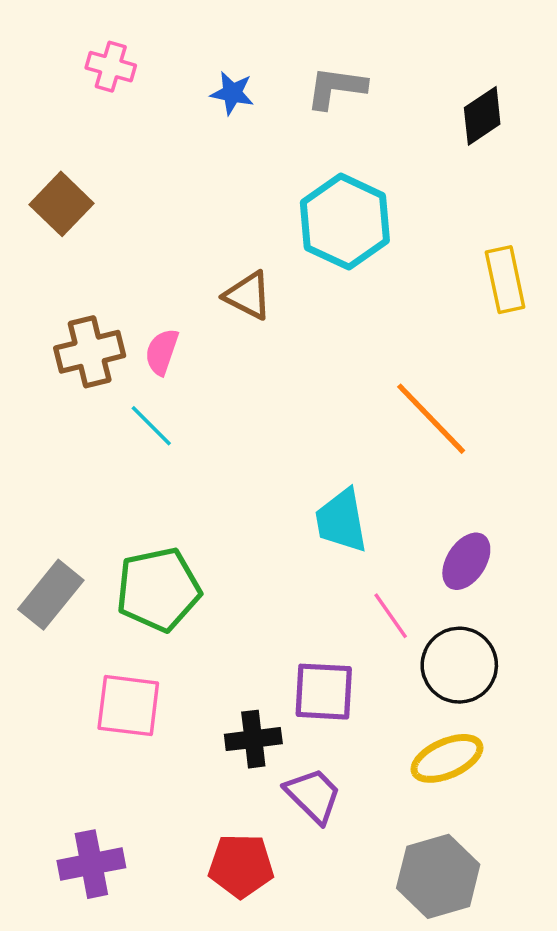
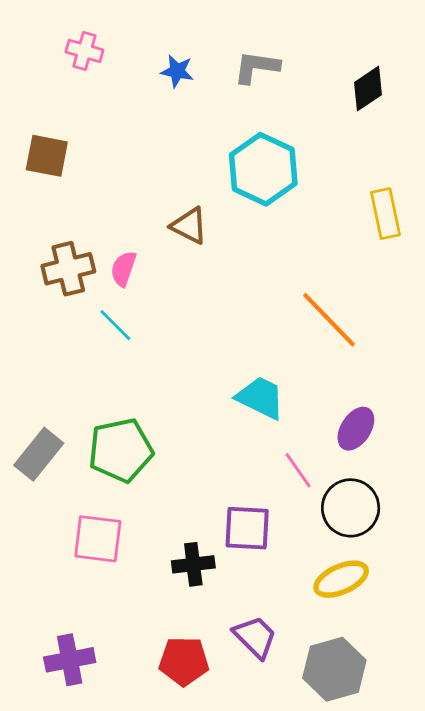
brown square: (61, 204) -> (47, 156), turned -33
cyan trapezoid: (341, 521) -> (260, 398), turned 126
purple trapezoid: (313, 795) -> (255, 637), moved

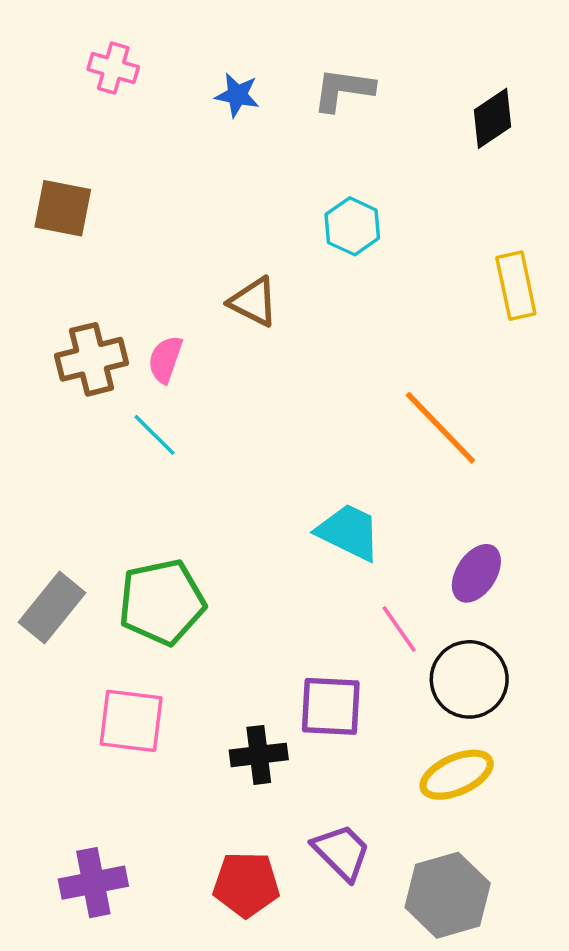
cyan hexagon: (263, 169) -> (352, 226), size x0.6

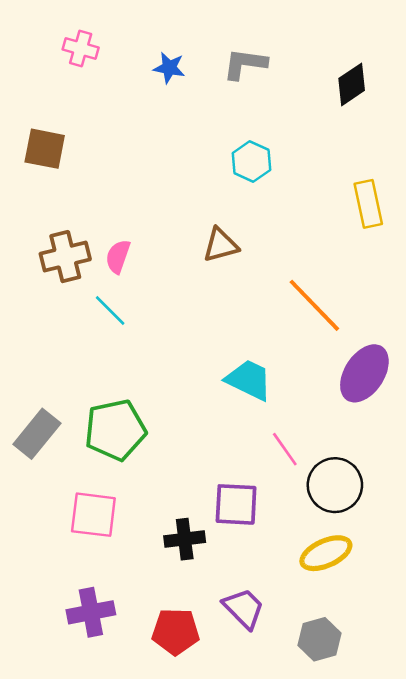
brown triangle: (253, 302) -> (221, 245), moved, turned -42
purple ellipse: (476, 573) -> (364, 373), moved, size x1.4
purple cross: (93, 883) -> (91, 612), moved
gray hexagon: (448, 895) -> (319, 639), size x0.7

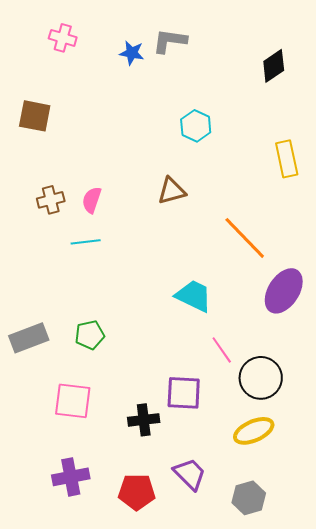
gray L-shape: (245, 64) -> (170, 41), moved
brown cross: (65, 257) -> (51, 200), size x0.7
cyan line: (110, 310) -> (86, 242), turned -52
green pentagon: (115, 430) -> (90, 335), size x0.6
gray rectangle: (37, 434) -> (29, 338), turned 30

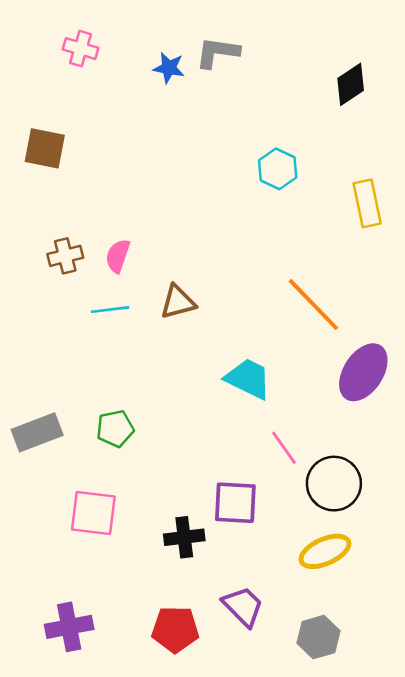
cyan hexagon: (196, 126) -> (278, 169), moved
brown triangle: (172, 191) -> (178, 302), moved
purple cross: (71, 477) -> (69, 627), moved

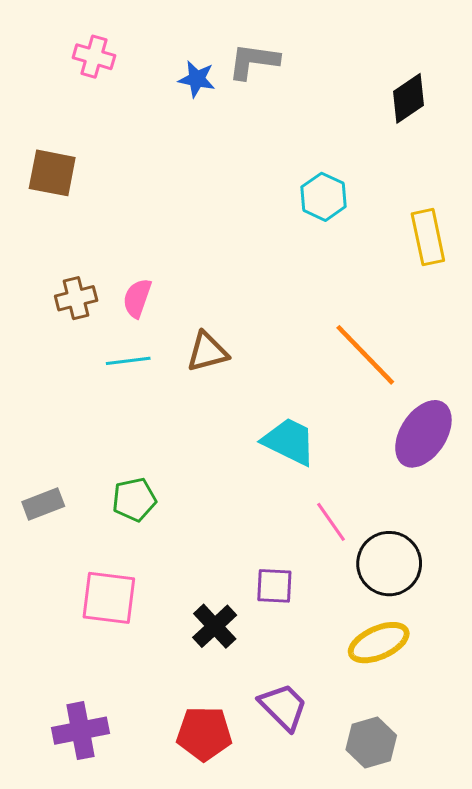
gray rectangle: (37, 432) -> (43, 504), size x0.7
purple square: (235, 503) -> (274, 586), size x0.7
black cross: (184, 537) -> (215, 626), turned -36

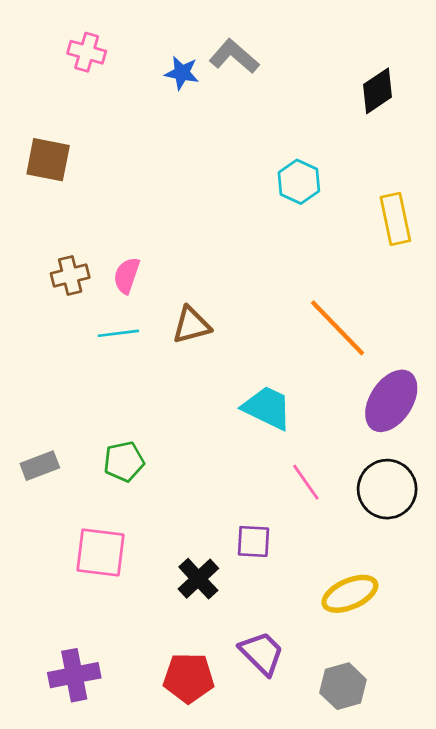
gray L-shape: (253, 61) -> (234, 56), turned 33
black circle: (389, 564) -> (387, 489), moved

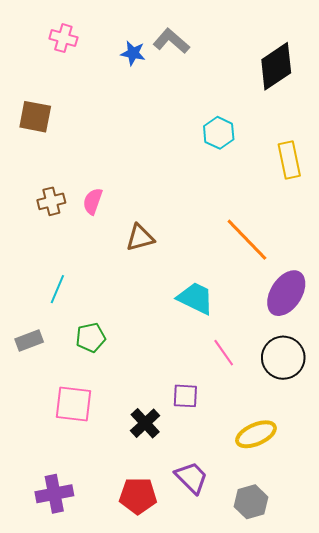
black diamond: (377, 91) -> (276, 66), size x1.4
cyan line: (118, 333) -> (57, 289), moved, turned -60

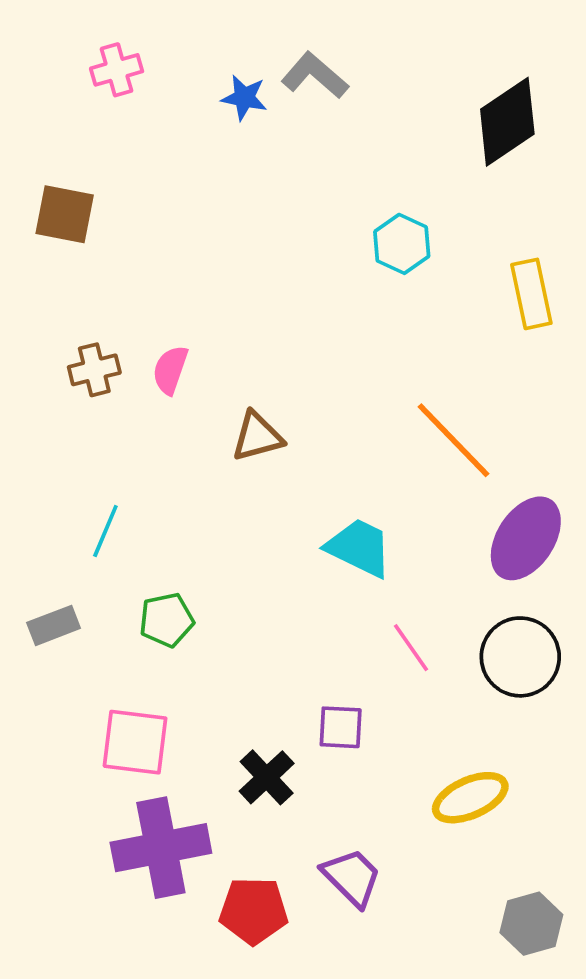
pink cross: (63, 38) -> (117, 70), turned -32
purple cross: (54, 494) -> (161, 848), moved, size x1.4
gray hexagon: (251, 502) -> (531, 924), moved

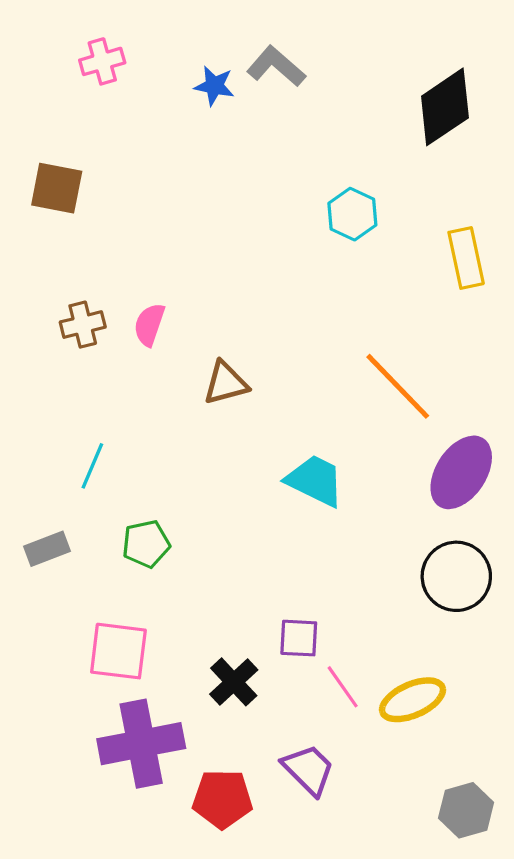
pink line: (411, 648) -> (343, 687), moved

